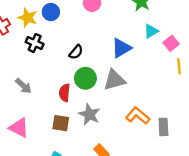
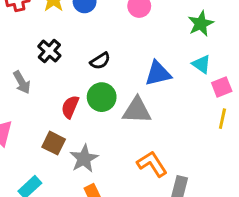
cyan triangle: (151, 31) -> (201, 64), turned 49
black cross: (35, 43) -> (49, 51), moved
gray star: (89, 114) -> (84, 159), moved

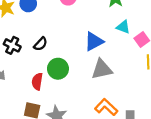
black semicircle: (100, 61) -> (40, 44), moved
gray triangle: (137, 110) -> (102, 69), moved

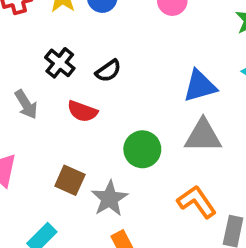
green circle: (58, 69) -> (142, 149), moved
red semicircle: (37, 81) -> (82, 111), moved, turned -91

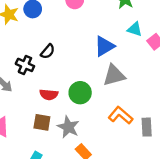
black cross: (60, 63) -> (25, 65), moved
red semicircle: (82, 111) -> (49, 95), moved

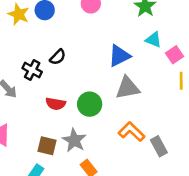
brown square: (42, 122) -> (47, 146), moved
gray rectangle: (147, 127) -> (159, 146), turned -30

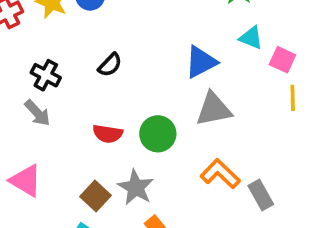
pink square: (174, 55) -> (282, 60), turned -30
black cross: (32, 70) -> (46, 75), moved
brown square: (47, 146) -> (95, 196), turned 30

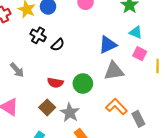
pink square: (282, 60) -> (140, 54), moved
black cross: (46, 75) -> (38, 35), moved
brown square: (95, 196) -> (47, 107), moved

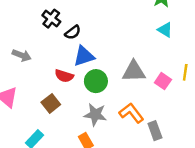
blue triangle: (108, 45) -> (84, 56), moved
pink square: (140, 54) -> (163, 81), moved
gray arrow: (17, 70) -> (22, 55), turned -35
gray star: (70, 113) -> (95, 115), moved, turned -30

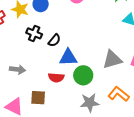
blue triangle: (84, 56) -> (68, 57), turned 30
brown square: (51, 103) -> (38, 98), moved, turned -35

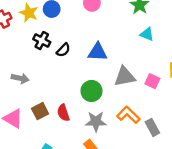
blue triangle: (68, 57) -> (98, 52), moved
red semicircle: (56, 78) -> (63, 113), moved, turned 63
brown square: (38, 98) -> (40, 111), turned -35

